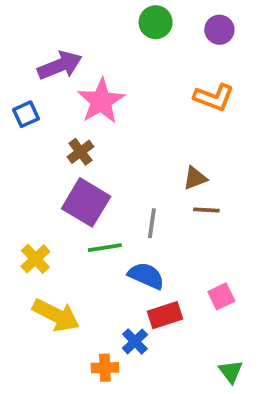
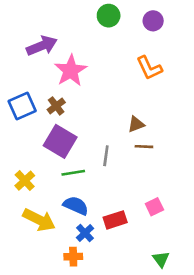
orange L-shape: (214, 97) -> (149, 68), turned 44
blue square: (26, 114) -> (22, 106), moved, size x1.5
blue semicircle: (146, 276) -> (76, 206), moved
blue cross: (135, 341) -> (85, 233), moved

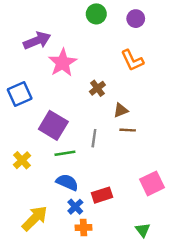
brown cross: (56, 106) -> (97, 88), moved
pink square: (154, 207) -> (152, 183), moved, size x1.5
yellow arrow: (39, 220) -> (35, 218), moved, turned -72
orange cross: (73, 257) -> (83, 228), moved

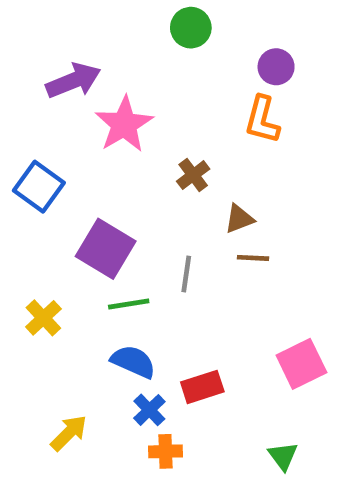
purple circle: (136, 19) -> (276, 67), moved
orange L-shape: (132, 60) -> (262, 120), turned 40
blue square: (20, 94) -> (39, 187), turned -30
yellow arrow: (35, 218) -> (69, 433), size x0.7

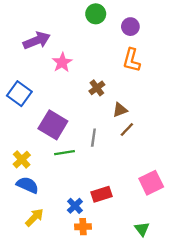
purple circle: (276, 67) -> (130, 27), moved
pink star: (124, 124) -> (62, 62), size x0.7
brown line: (253, 258) -> (127, 130), turned -49
blue semicircle: (133, 362) -> (27, 185), moved

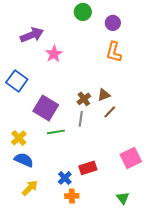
brown cross: (97, 88) -> (84, 99), moved

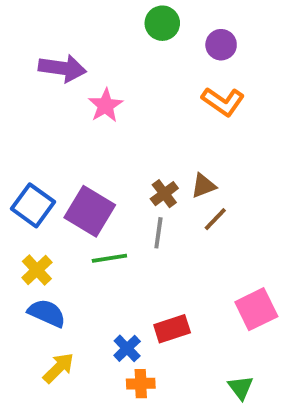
purple arrow: (32, 35) -> (62, 68), turned 30
orange L-shape: (114, 52) -> (223, 102), turned -70
blue square: (17, 81) -> (33, 205), moved

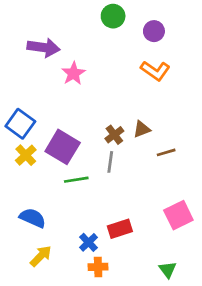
blue square: (33, 205) -> (20, 124), moved
brown line: (215, 219) -> (166, 152), moved, turned 30
yellow cross: (37, 270) -> (26, 155), moved

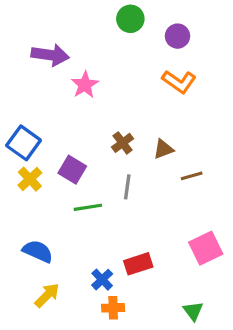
brown cross: (114, 135) -> (123, 143), moved
purple square: (63, 147) -> (72, 170), size x0.7

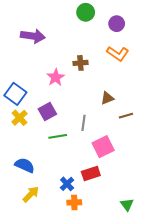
pink star: (85, 85) -> (56, 77), moved
brown cross: (123, 143) -> (80, 63), moved, turned 32
purple square: (72, 170) -> (47, 112), turned 30
pink square: (206, 248) -> (103, 147), moved

